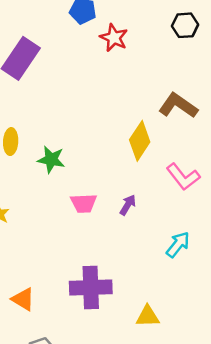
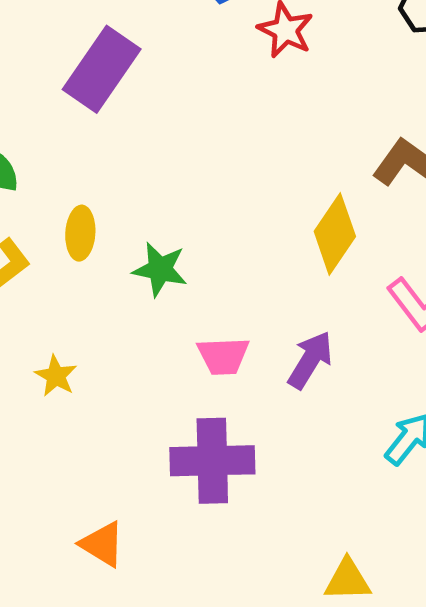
purple arrow: (128, 205) -> (310, 360), size x1.4
purple cross: (91, 287) -> (212, 461), moved

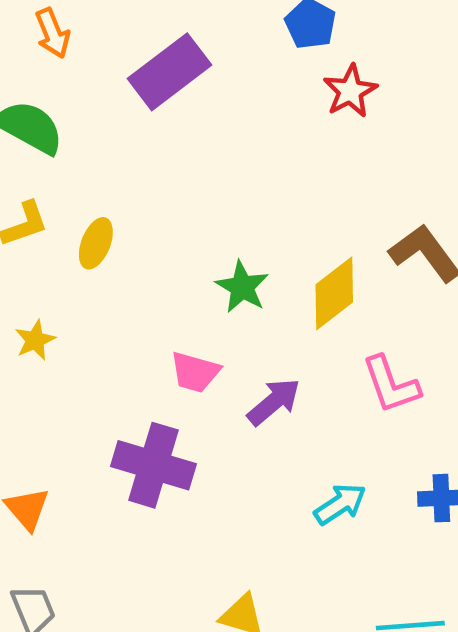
yellow ellipse: (80, 233) -> (96, 243), moved
green star: (160, 269) -> (242, 287), moved

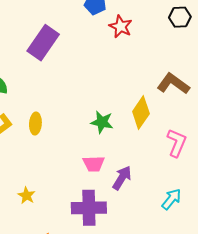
yellow star: (35, 340) -> (26, 195), moved
pink L-shape: (391, 385) -> (177, 143), turned -120
purple arrow: (274, 402) -> (122, 178), moved

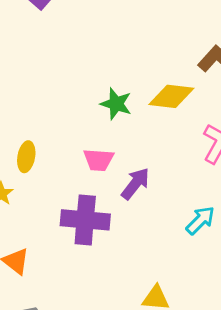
yellow diamond: (141, 113) -> (171, 96), turned 56
yellow ellipse: (35, 124) -> (26, 157), moved

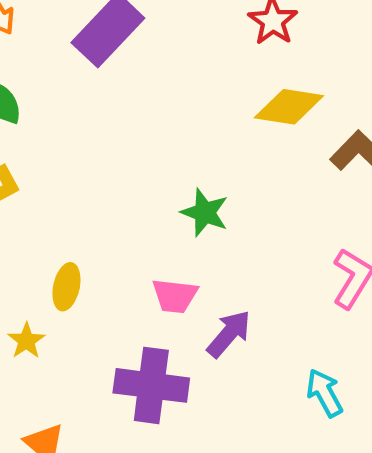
yellow diamond: (171, 96) -> (289, 107), moved
cyan arrow: (200, 220) -> (325, 393), turned -76

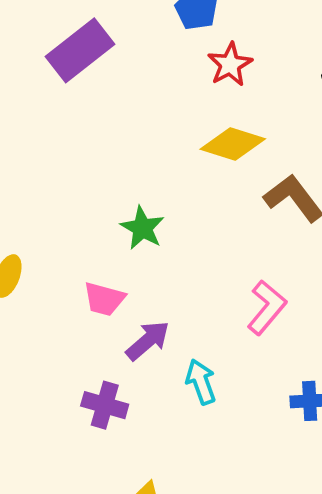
purple cross: (151, 385) -> (105, 405), moved, size x0.7
cyan arrow: (325, 393) -> (201, 382), moved

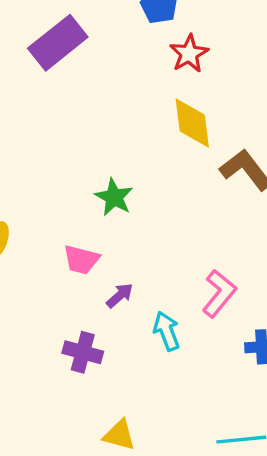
yellow diamond: (233, 144) -> (192, 123), turned 66
pink L-shape: (267, 307) -> (219, 293), moved
purple arrow: (148, 341) -> (120, 296), size x0.7

